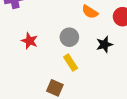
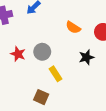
gray circle: (69, 37) -> (42, 52), moved

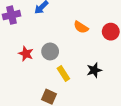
black star: (86, 57) -> (94, 70), moved

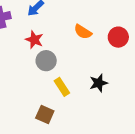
red star: (26, 54) -> (34, 40), moved

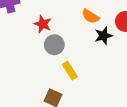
black star: (99, 83) -> (103, 36), moved

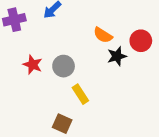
red star: (43, 24) -> (33, 65), moved

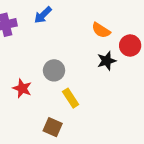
orange semicircle: (103, 35) -> (101, 30), moved
red star: (33, 65) -> (22, 88), moved

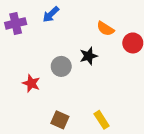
black star: (107, 61) -> (89, 56), moved
yellow rectangle: (71, 98) -> (102, 120), moved

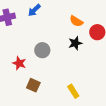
black star: (89, 56) -> (75, 43), moved
brown square: (60, 120) -> (33, 85), moved

